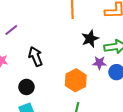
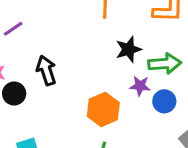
black circle: (26, 87) -> (14, 93), moved

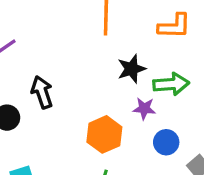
blue circle: (164, 101) -> (166, 142), moved

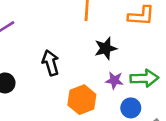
green arrow: (171, 84) -> (144, 78), moved
black arrow: (42, 92) -> (51, 63), moved

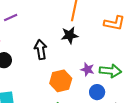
black star: (106, 48) -> (70, 35), moved

